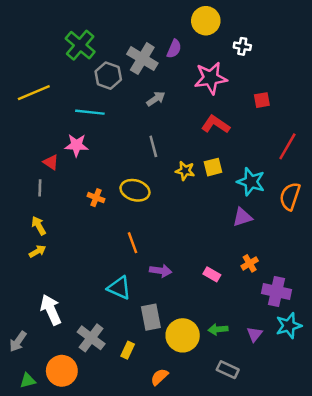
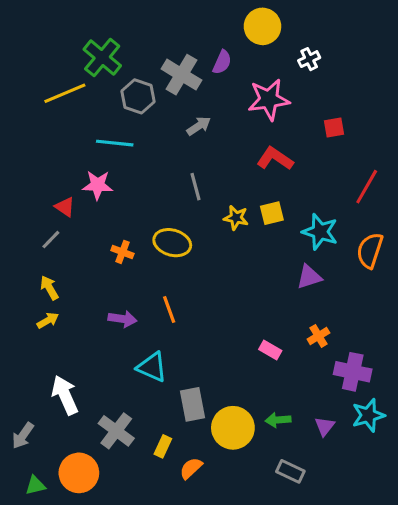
white cross: (242, 46) -> (309, 59), turned -35
yellow line: (34, 93) -> (65, 93), moved
gray line: (40, 188) -> (51, 240), turned 42
purple arrow: (161, 271) -> (122, 319), moved
orange semicircle: (159, 377) -> (191, 468), moved

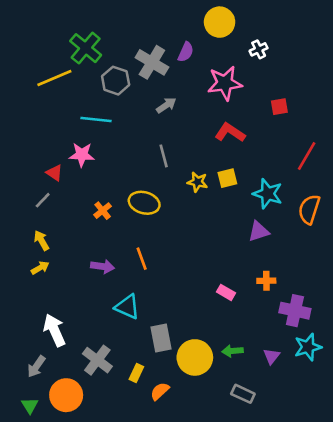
orange cross: (122, 252) -> (103, 211), turned 30
orange cross: (318, 336) -> (266, 281), turned 30
gray arrow: (23, 436) -> (36, 367), moved
green triangle: (35, 485) -> (30, 406), turned -48

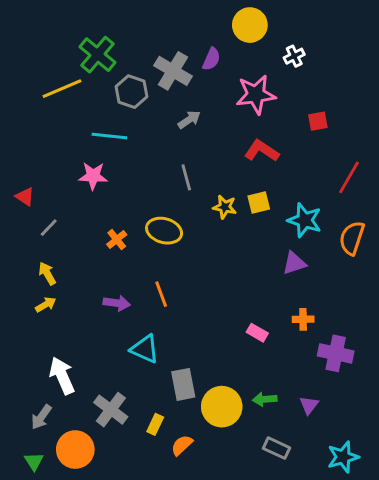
red triangle: (54, 173) -> (25, 197), moved
cyan star: (308, 347) -> (343, 457), moved

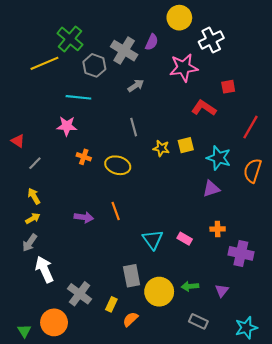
white cross: (294, 56) -> (211, 40), size x1.6
red L-shape: (262, 151) -> (204, 108), moved
orange cross: (117, 239) -> (84, 157), moved, turned -32
cyan triangle: (145, 349) -> (153, 240), moved, turned 30
gray arrow: (41, 417) -> (30, 243), moved

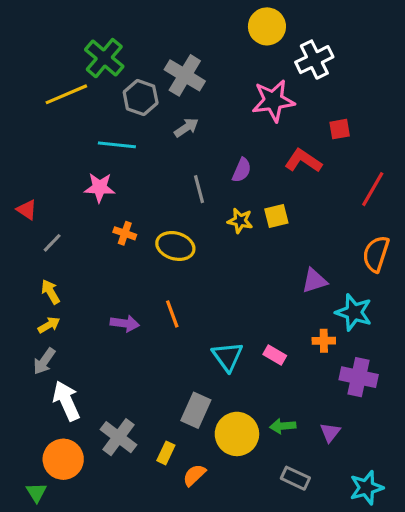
purple semicircle: (152, 42) -> (242, 170), moved
gray arrow: (136, 86) -> (186, 128), moved
cyan star: (219, 158) -> (354, 312), moved
gray rectangle: (132, 276) -> (196, 410), turned 35
orange circle: (54, 322) -> (63, 459), moved

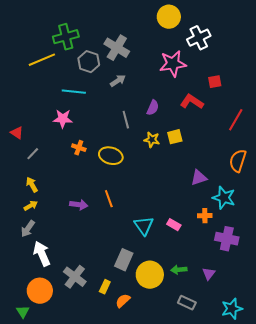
green cross: (104, 58) -> (66, 37), turned 35

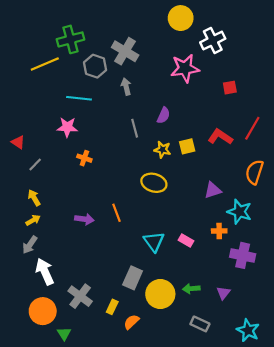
gray arrow: (118, 81) -> (126, 86), turned -70
red L-shape: (192, 102) -> (220, 137), moved
yellow ellipse: (111, 156) -> (154, 183), moved
cyan star: (232, 309) -> (248, 330), turned -30
green triangle: (23, 312) -> (64, 334), moved

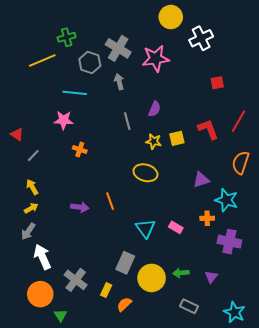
green cross: (70, 39) -> (67, 37), size x0.7
pink star: (185, 68) -> (156, 58), moved
red L-shape: (220, 137) -> (208, 129), turned 35

